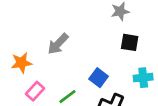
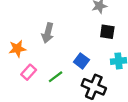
gray arrow: (58, 44) -> (48, 33), turned -30

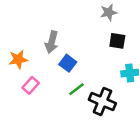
blue square: (81, 61) -> (68, 63), moved
green line: (56, 77) -> (76, 89), moved

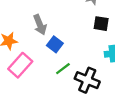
gray arrow: (52, 42) -> (40, 25), turned -36
pink rectangle: (31, 85) -> (20, 65), size x1.5

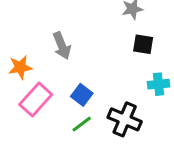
blue square: (55, 44) -> (82, 95), moved
green line: (63, 69) -> (82, 124), moved

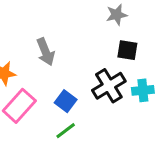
black cross: (125, 119) -> (109, 86), moved, turned 36

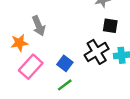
gray arrow: (46, 52) -> (39, 26), moved

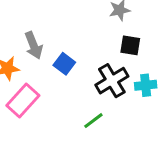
blue square: (65, 63) -> (64, 64), moved
green line: (65, 85) -> (93, 121), moved

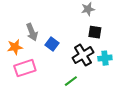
pink rectangle: (23, 101) -> (25, 68), turned 30

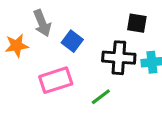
black cross: (83, 55) -> (119, 58), turned 35
pink rectangle: (25, 68) -> (56, 80), moved

